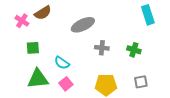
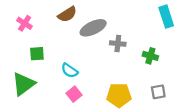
brown semicircle: (43, 13) -> (67, 14), moved
gray cross: (102, 48) -> (118, 44), moved
green triangle: (38, 79) -> (23, 84), moved, turned -30

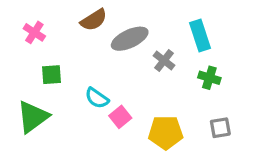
cyan rectangle: (166, 17) -> (200, 36), moved
gray cross: (118, 44) -> (164, 61), turned 32
pink square: (74, 94) -> (120, 117), moved

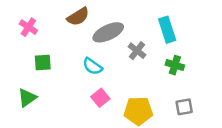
cyan semicircle: (97, 98) -> (93, 66), moved
green triangle: (33, 117) -> (27, 98), size x0.7

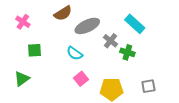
cyan rectangle: (167, 30) -> (135, 24), turned -30
green cross: (175, 65) -> (127, 52), moved

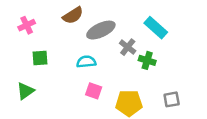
pink cross: (23, 22) -> (27, 25), turned 32
cyan semicircle: (75, 53) -> (86, 62), turned 140
pink square: (81, 79) -> (94, 91), turned -32

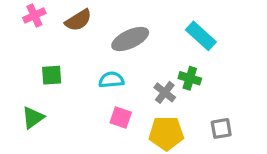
brown semicircle: (73, 15) -> (78, 20), moved
pink cross: (27, 25) -> (34, 15), moved
gray cross: (128, 47) -> (165, 92), moved

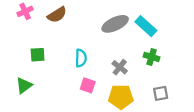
gray ellipse: (130, 39) -> (115, 24), moved
green cross: (190, 78) -> (152, 57), moved
cyan semicircle: (111, 80) -> (81, 58), turned 96

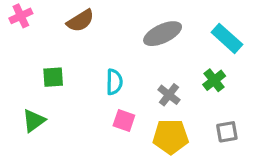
pink cross: (25, 11) -> (21, 16), moved
cyan rectangle: (146, 26) -> (227, 38), moved
green cross: (152, 57) -> (214, 80), turned 35

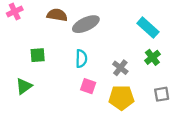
brown semicircle: (80, 21) -> (57, 15), turned -138
gray ellipse: (163, 34) -> (86, 24), moved
cyan rectangle: (227, 38) -> (148, 28), moved

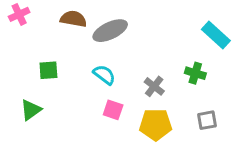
cyan rectangle: (148, 28) -> (216, 35), moved
green cross: (152, 57) -> (195, 73), turned -35
cyan semicircle: (81, 59) -> (104, 75), turned -54

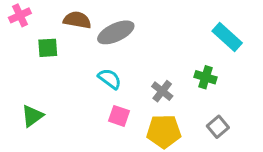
green square: (48, 70) -> (48, 48), moved
gray square: (207, 120) -> (218, 127), turned -30

